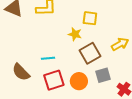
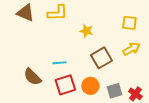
yellow square: (90, 18) -> (129, 23), moved
yellow star: (75, 34) -> (86, 31), moved
gray square: (103, 75) -> (114, 91), moved

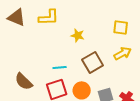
cyan line: (59, 63) -> (60, 67), moved

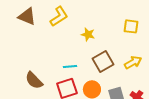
yellow L-shape: (49, 17) -> (59, 16), turned -30
yellow arrow: (123, 53) -> (133, 62), moved

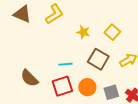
yellow square: (131, 26) -> (112, 32), moved, turned 35
brown square: (103, 61) -> (98, 59), turned -30

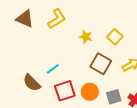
cyan line: (65, 64) -> (53, 69), moved, turned -32

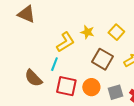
yellow L-shape: (57, 19) -> (65, 42), moved
cyan line: (53, 69) -> (54, 64), turned -32
red square: (65, 91) -> (66, 86), turned 30

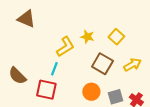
brown semicircle: (33, 78) -> (17, 76), moved
red square: (66, 86) -> (46, 90), moved

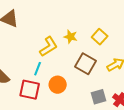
orange circle: (91, 92) -> (58, 85), moved

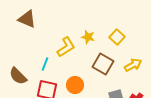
cyan line: (38, 69) -> (45, 64), moved

